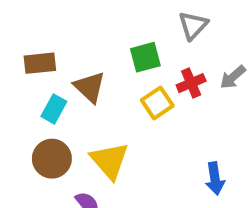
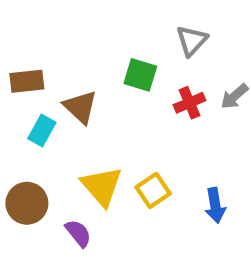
green square: (145, 57) -> (140, 75), turned 32
yellow square: (157, 103) -> (153, 190), moved
brown circle: (52, 159) -> (27, 203), moved

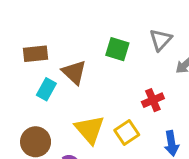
gray triangle: (192, 41) -> (161, 40), moved
red cross: (189, 103) -> (153, 100), moved

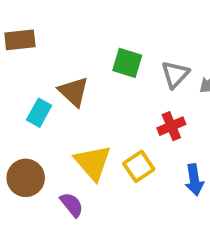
gray triangle: (161, 40) -> (175, 74), moved
brown rectangle: (36, 54) -> (20, 40), moved

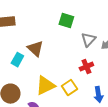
green square: (127, 63) -> (66, 21), moved
yellow triangle: (93, 163) -> (45, 86), turned 45

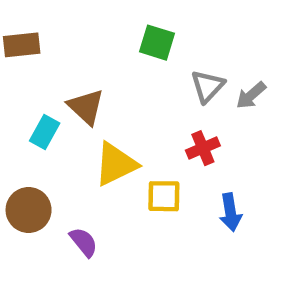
yellow triangle: (45, 86) -> (116, 164), moved
yellow square: (69, 88) -> (164, 196), turned 35

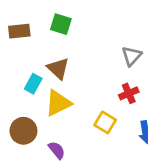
green square: (157, 43) -> (61, 24), moved
yellow triangle: (116, 164) -> (58, 103), moved
yellow square: (164, 196) -> (105, 122), turned 30

